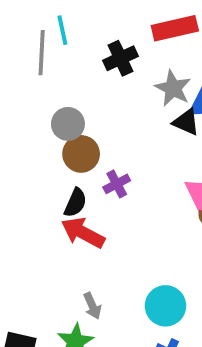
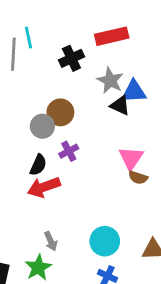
gray circle: (68, 124) -> (42, 126), moved
brown circle: (81, 154) -> (60, 112), moved
red arrow: (83, 233) -> (44, 187), turned -48

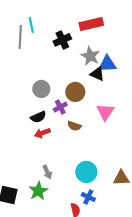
brown circle: (60, 112) -> (75, 92), moved
black semicircle: (38, 165) -> (38, 117), turned 42
brown semicircle: (138, 177) -> (74, 126), moved
red arrow: (44, 187) -> (42, 133), size x0.7

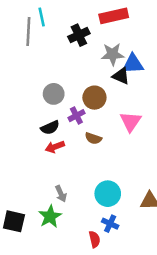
gray star: (90, 56) -> (113, 54), turned -30

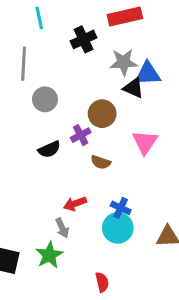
gray line: (28, 31) -> (24, 64), moved
gray circle: (54, 94) -> (45, 99), moved
red arrow: (55, 147) -> (75, 204), moved
blue cross: (110, 224) -> (121, 208), moved

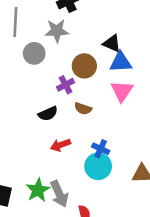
gray star: (124, 62) -> (57, 31), moved
blue triangle: (148, 74) -> (121, 62), moved
black semicircle: (49, 149) -> (48, 114), moved
gray arrow: (62, 228) -> (59, 194), moved, size x1.5

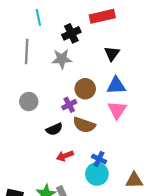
black triangle: (112, 43) -> (112, 54), moved, turned 42
gray circle: (34, 53) -> (29, 102), moved
brown semicircle: (83, 109) -> (84, 125), size x1.5

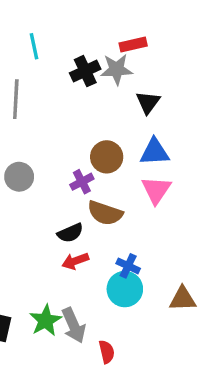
red rectangle: (102, 16) -> (133, 45), size x0.7
gray star: (62, 59) -> (117, 69), moved
black semicircle: (54, 129) -> (70, 233), moved

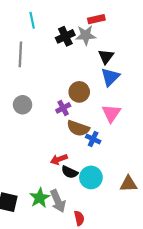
blue triangle: (155, 152) -> (110, 77), moved, turned -42
black semicircle: (70, 233) -> (70, 172), moved, turned 49
blue cross: (128, 266) -> (93, 139), moved

